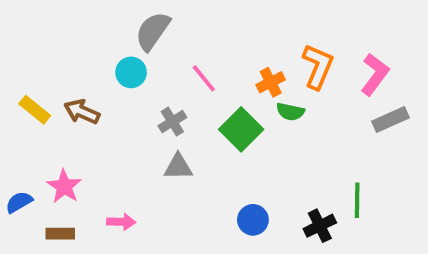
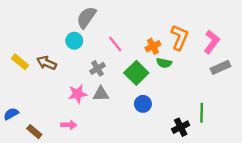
pink star: (64, 186) -> (78, 94), moved, turned 30
blue circle: (253, 220) -> (143, 104), moved
brown rectangle: (60, 234) -> (34, 132), turned 40

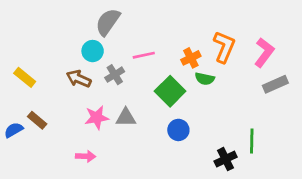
pink line: (115, 44) -> (144, 55), turned -63
brown arrow: (47, 63) -> (79, 79), moved
gray cross: (98, 68) -> (115, 75), moved
blue semicircle: (11, 114) -> (14, 130), moved
brown rectangle: (34, 132) -> (37, 120), moved

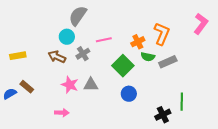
pink L-shape: (264, 52) -> (201, 24), moved
yellow rectangle: (25, 77) -> (18, 56), turned -49
gray rectangle: (275, 84) -> (168, 62), moved
pink star: (97, 118) -> (70, 85), turned 30

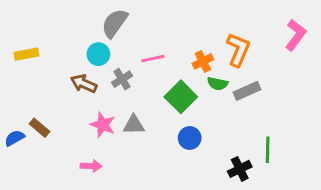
yellow rectangle: (18, 56) -> (26, 54), moved

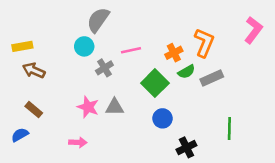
brown arrow: (84, 84) -> (34, 70), moved
green semicircle: (218, 84) -> (186, 72), turned -42
blue semicircle: (15, 138) -> (20, 135), moved
black cross: (240, 169) -> (186, 147), moved

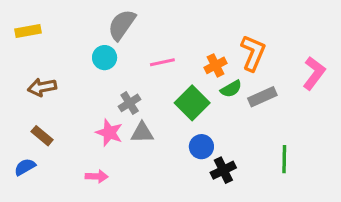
pink L-shape: (253, 30) -> (314, 73), moved
yellow rectangle: (22, 46) -> (28, 31), moved
gray cross: (104, 68) -> (130, 103), moved
brown arrow: (34, 70) -> (42, 87), turned -35
black cross: (186, 147) -> (223, 170), moved

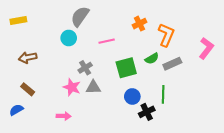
orange cross: (216, 65) -> (140, 24), moved
green square: (192, 103) -> (126, 68), turned 30
green line: (284, 159) -> (163, 94), moved

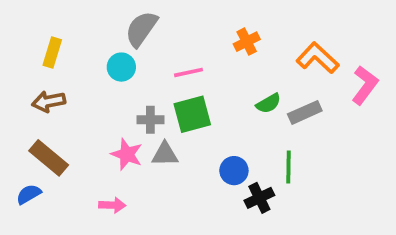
yellow rectangle: (18, 21) -> (52, 52), moved, turned -63
orange L-shape: (166, 35) -> (318, 58), moved, turned -70
gray cross: (85, 68) -> (150, 120), turned 32
green square: (126, 68) -> (192, 114), moved
brown rectangle: (28, 89) -> (49, 158), size x1.5

